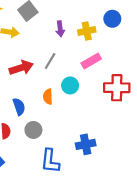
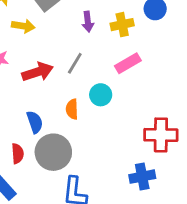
red cross: (117, 88) -> (161, 135), moved
gray circle: (33, 130) -> (53, 152), size x1.6
blue cross: (86, 144) -> (142, 177), moved

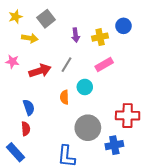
blue semicircle: (35, 122) -> (29, 107), moved
gray circle: (53, 152) -> (88, 128), moved

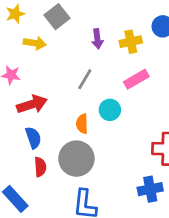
red arrow: (40, 71) -> (32, 104), moved
gray circle: (88, 128) -> (76, 159), moved
red semicircle: (26, 129) -> (40, 167), moved

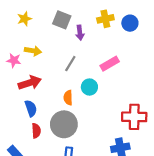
yellow star: (15, 14) -> (24, 19), moved
gray square: (57, 17) -> (62, 20), moved, turned -30
yellow cross: (131, 42) -> (105, 19), moved
yellow arrow: (35, 43) -> (33, 51), moved

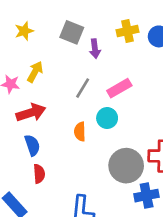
yellow arrow: (33, 51) -> (35, 72), turned -70
pink rectangle: (110, 64) -> (119, 88), moved
gray circle: (64, 124) -> (126, 166), moved

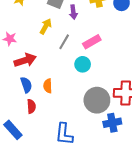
yellow arrow: (35, 72) -> (46, 26), moved
orange semicircle: (80, 132) -> (48, 86), moved

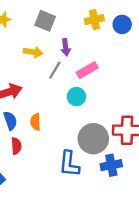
purple arrow: (73, 12) -> (66, 47), moved
yellow arrow: (46, 26) -> (33, 52), turned 70
blue L-shape: (64, 134) -> (69, 164), moved

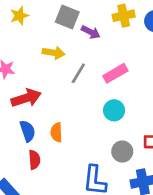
purple arrow: (66, 47) -> (91, 32), moved, turned -56
cyan circle: (76, 97) -> (114, 110), moved
gray circle: (93, 139) -> (122, 152), size x0.6

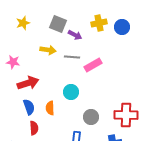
gray line: (78, 73) -> (72, 57), moved, turned 63
cyan circle: (114, 110) -> (71, 92), moved
gray circle: (122, 152) -> (91, 117), moved

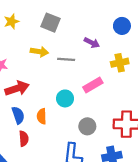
yellow cross: (99, 23) -> (120, 63), moved
purple arrow: (75, 35) -> (92, 43), moved
pink rectangle: (93, 65) -> (93, 85), moved

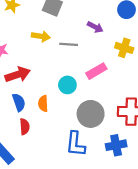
yellow cross: (120, 63) -> (124, 48), turned 30
gray circle: (87, 126) -> (91, 114), size x1.5

